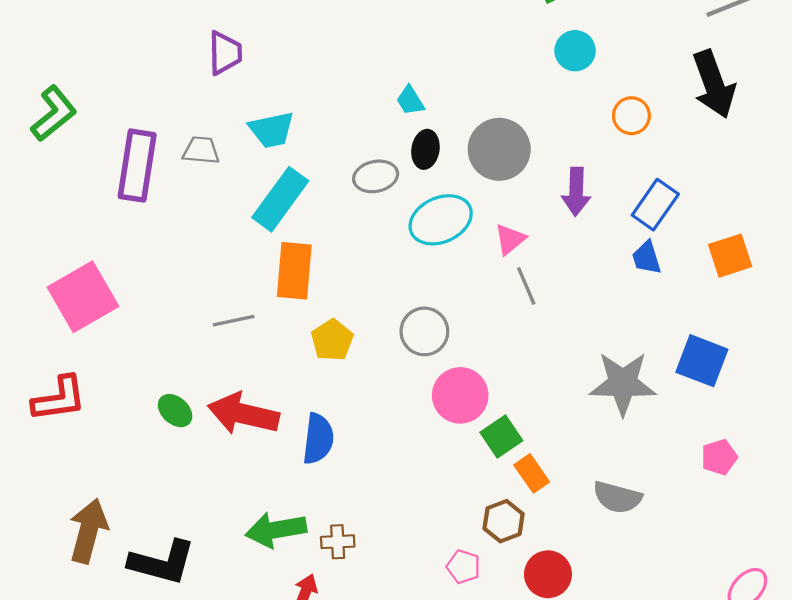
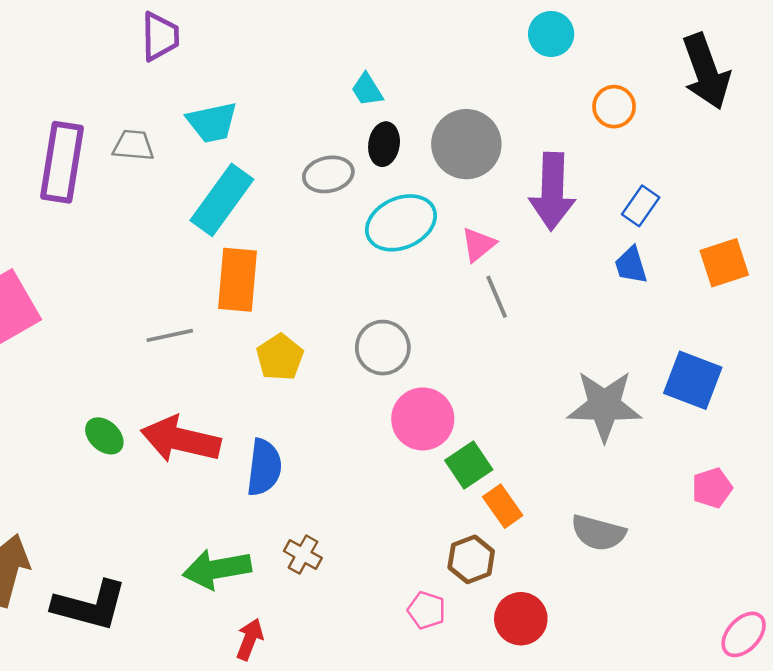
purple arrow: (576, 192) -> (552, 191), size x1.4
blue rectangle: (655, 205) -> (641, 206), size x0.7
brown cross: (338, 542) -> (303, 555), moved, turned 32

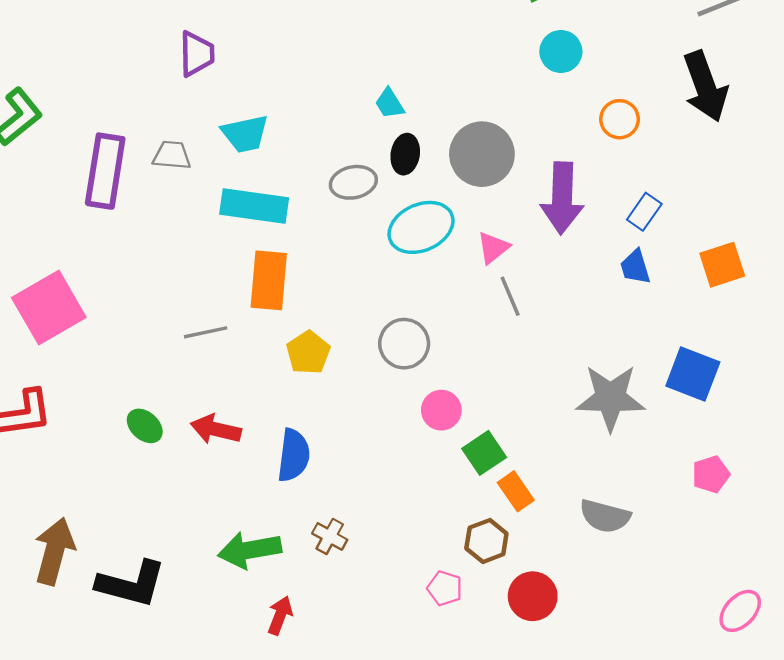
cyan rectangle: (222, 200) -> (254, 206), turned 62
pink circle: (423, 419) -> (441, 410), size x0.7
red arrow: (181, 440) -> (216, 429), size x0.7

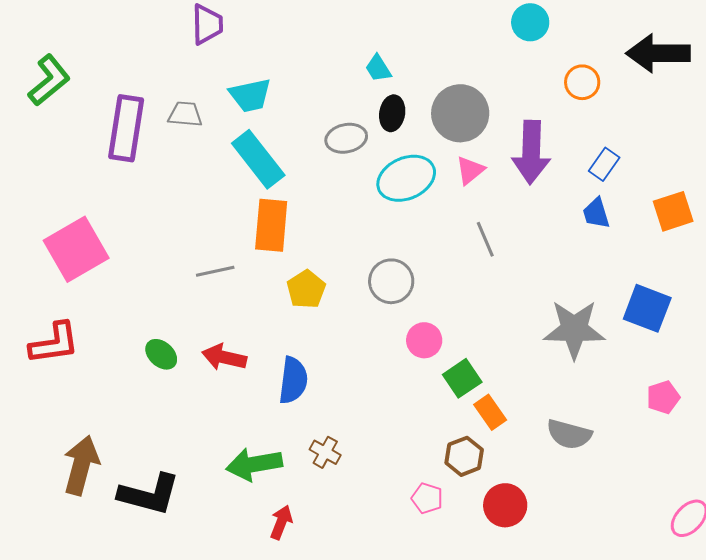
black arrow: (705, 86) -> (658, 53), turned 110
cyan rectangle: (254, 206) -> (258, 159), turned 44
pink triangle: (493, 248) -> (470, 170), moved

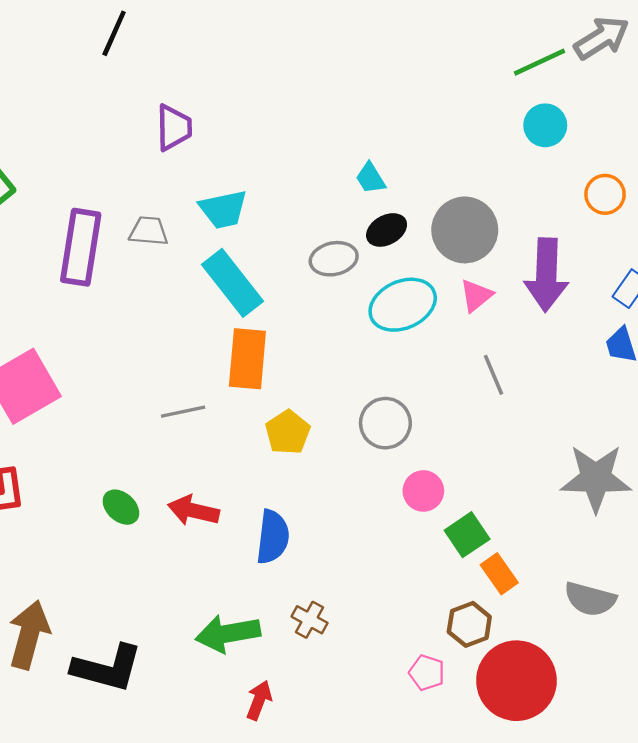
black ellipse: (392, 113) -> (387, 230), turned 52
red circle: (505, 505) -> (516, 681), size x1.6

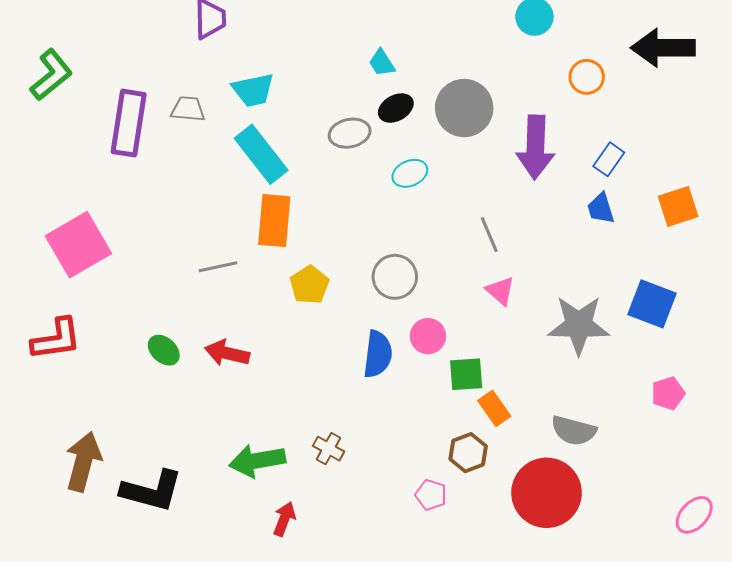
pink triangle: (476, 295) -> (500, 291), moved, turned -40
cyan ellipse: (403, 305) -> (410, 173), size x0.6
green square: (467, 535) -> (466, 374), turned 30
blue semicircle: (273, 537) -> (378, 354), moved
red circle: (516, 681) -> (547, 493), moved

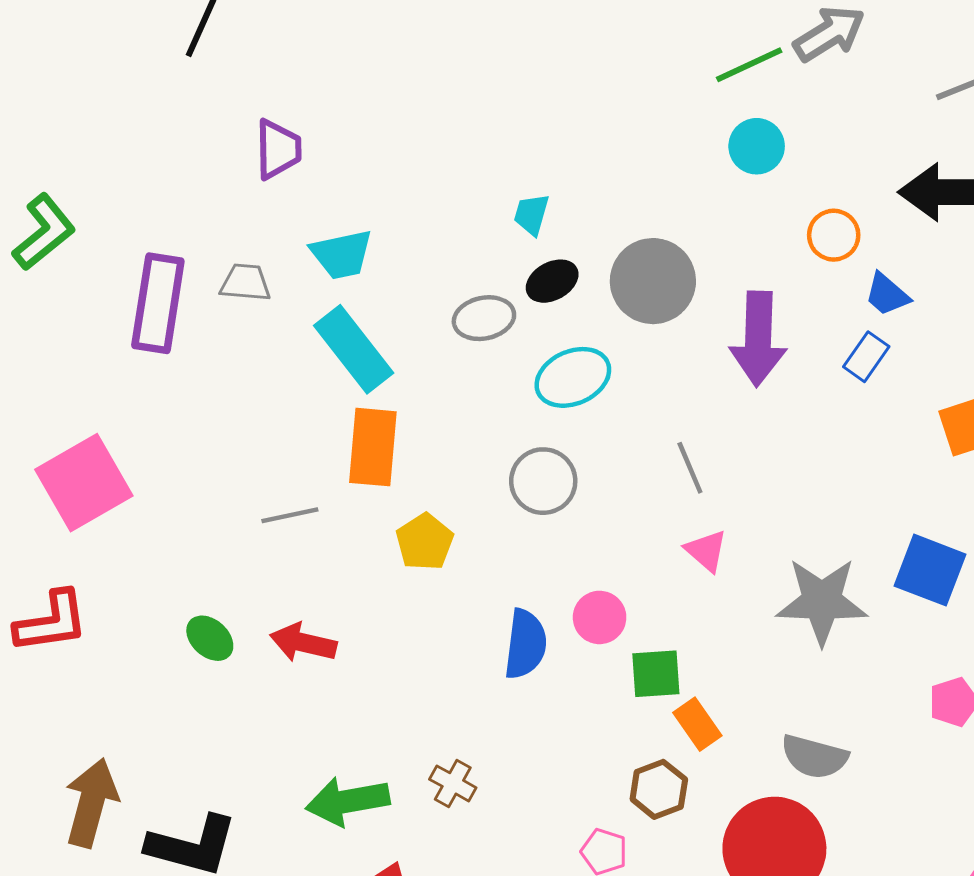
cyan trapezoid: (382, 63) -> (531, 214), turned 48
cyan ellipse: (410, 173) -> (573, 377), size x1.4
blue trapezoid: (601, 208) -> (887, 294), moved, turned -32
gray circle: (395, 277) -> (543, 481), moved

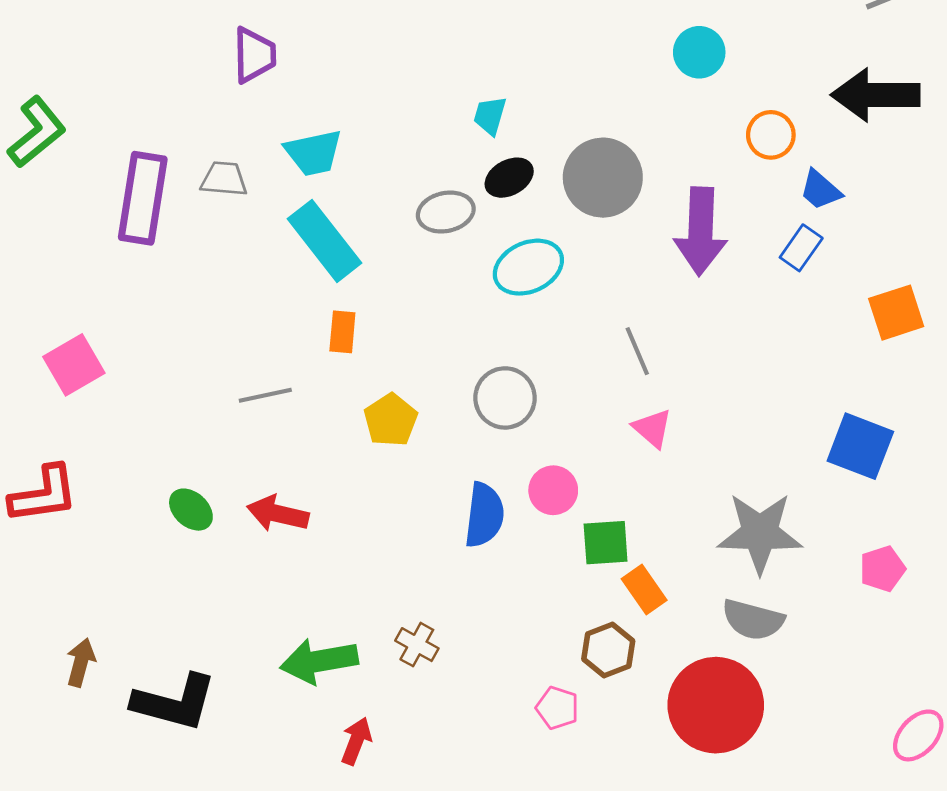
orange rectangle: (373, 447) -> (342, 332), size x0.6
gray circle: (543, 481) -> (505, 398), moved
pink square: (84, 483) -> (74, 365), size x0.7
gray star: (822, 601) -> (760, 533), moved
brown arrow: (91, 803) -> (81, 662), size x0.6

